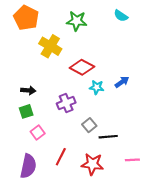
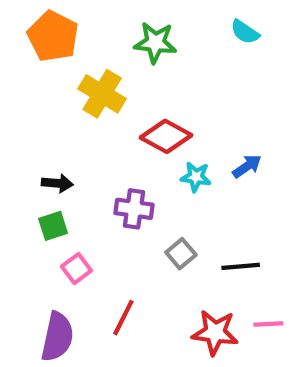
purple cross: (66, 103) -> (134, 209), turned 30
black line: (108, 137) -> (241, 266), moved
red star: (92, 164) -> (215, 332), moved

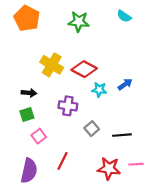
yellow cross: (102, 94) -> (52, 65), moved

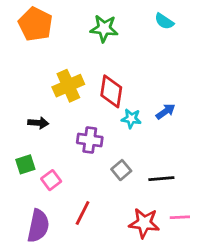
yellow cross: (52, 65) -> (68, 86), turned 35
red diamond: (84, 69) -> (111, 91), turned 70
green square: (27, 115) -> (25, 164), moved

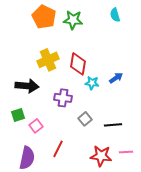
cyan semicircle: (164, 21) -> (115, 15), turned 40
orange pentagon: (35, 24) -> (44, 17), moved
black arrow: (38, 123) -> (27, 86), size x1.6

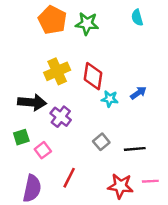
purple cross: (63, 98) -> (61, 117), moved, turned 30

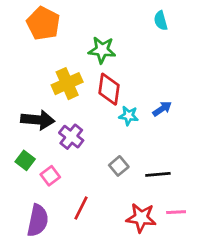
orange pentagon: (52, 20) -> (43, 23), moved
green star: (87, 24) -> (102, 50), moved
green square: (21, 137) -> (25, 160), turned -35

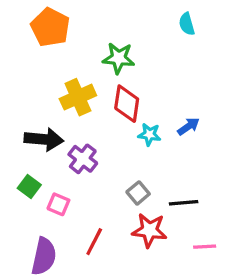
pink square: (50, 176) -> (58, 204), turned -30
red star: (141, 218) -> (149, 230), moved

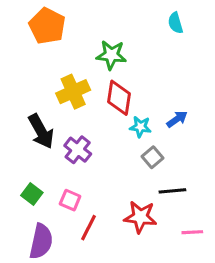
black arrow: (44, 139) -> (41, 131), turned 56
green square: (29, 186) -> (32, 194), moved
gray square: (138, 193) -> (153, 157), moved
pink square: (58, 204) -> (70, 200), moved

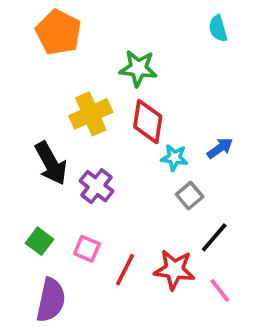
black line: (172, 191) -> (214, 237), turned -44
red line: (88, 228) -> (125, 270), moved
pink line: (192, 232) -> (220, 291), moved, turned 55

